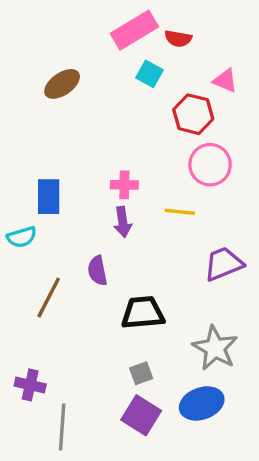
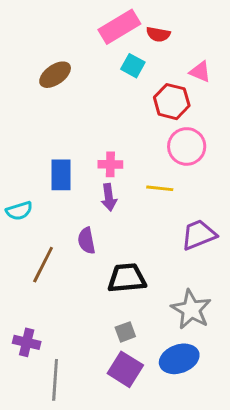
blue rectangle: (49, 197) -> (61, 175), moved

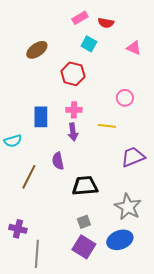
pink rectangle: (119, 27) -> (80, 18), size x0.6
red hexagon: (172, 102) -> (73, 74), moved
pink circle: (187, 146) -> (125, 98), size x0.7

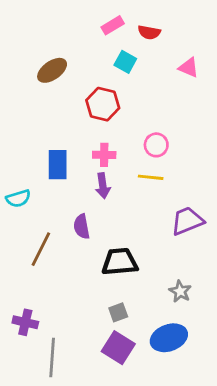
pink circle: (125, 98) -> (156, 145), moved
gray star: (128, 207) -> (180, 291), size x0.6

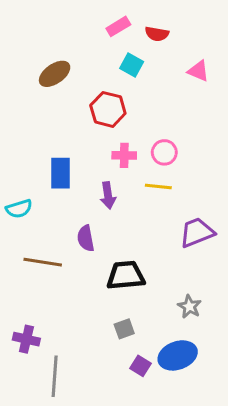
pink cross: (104, 155) -> (124, 155), moved
brown line: (41, 249) -> (43, 262), turned 72
purple square: (118, 348) -> (141, 366), moved, size x0.6

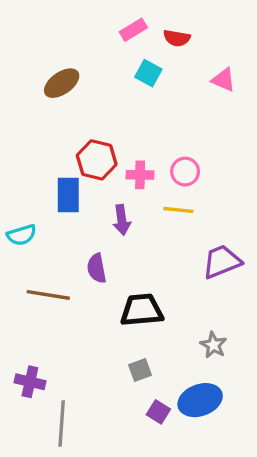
red hexagon: (108, 109) -> (97, 160), moved

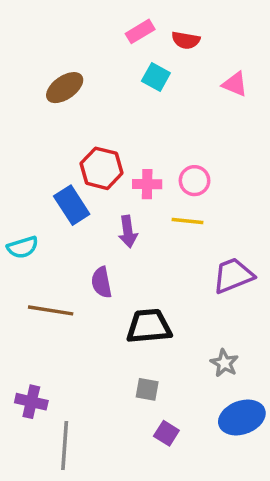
blue rectangle: (68, 195) -> (72, 205), turned -33
gray square: (140, 370) -> (147, 389), turned 30
blue ellipse: (200, 400) -> (242, 417), moved

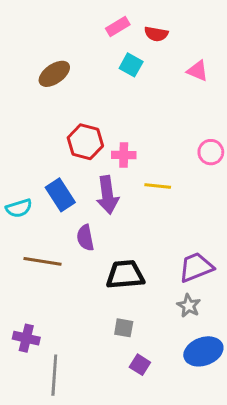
pink circle: (195, 181) -> (211, 152), moved
blue rectangle: (72, 205) -> (60, 195), moved
purple arrow: (128, 231) -> (107, 195), size x1.4
purple trapezoid: (233, 275) -> (196, 267), moved

